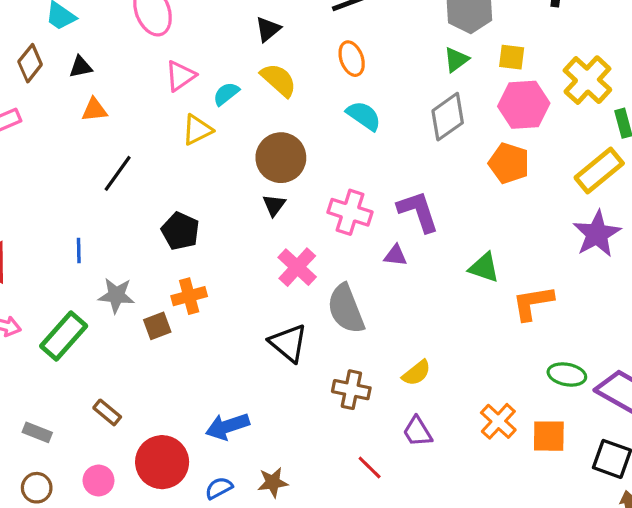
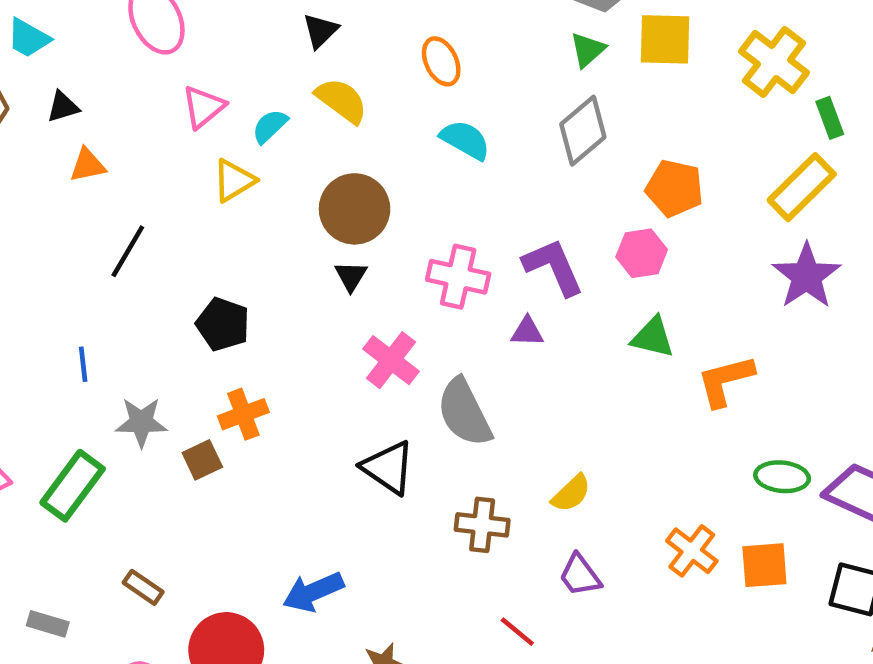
yellow square: (512, 57) -> (665, 39), size x1.5
pink hexagon: (524, 105) -> (642, 253), moved, size x0.7

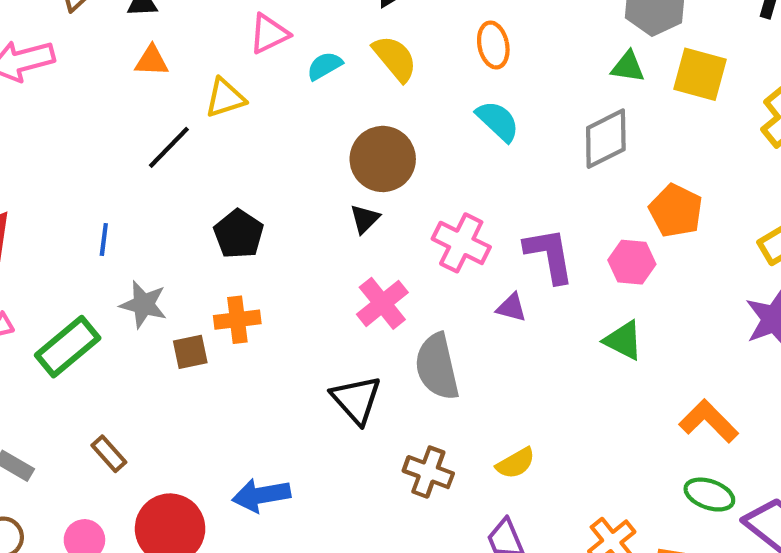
green triangle: (588, 50) -> (628, 67), turned 36
yellow triangle: (234, 180) -> (225, 98), moved
orange L-shape: (725, 381) -> (709, 421), moved, turned 46

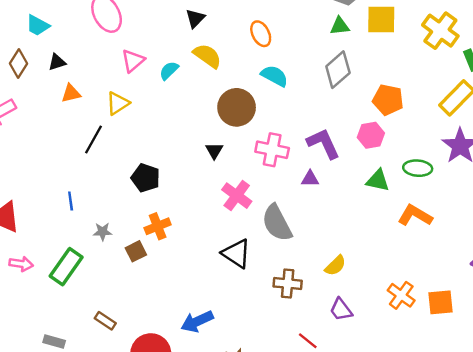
brown circle: (383, 159) -> (237, 107), moved
gray star: (144, 304) -> (103, 232), size x0.7
orange L-shape: (709, 421) -> (415, 215), moved
green ellipse: (709, 495) -> (418, 168), moved

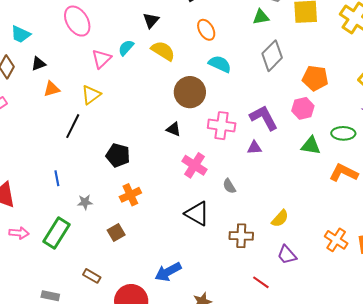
green triangle: (340, 26) -> (261, 17), moved
cyan semicircle: (169, 71) -> (126, 48), moved
black triangle: (214, 151) -> (174, 129), turned -35
gray semicircle: (277, 223) -> (229, 186), size x0.5
brown square: (136, 251) -> (116, 233), moved

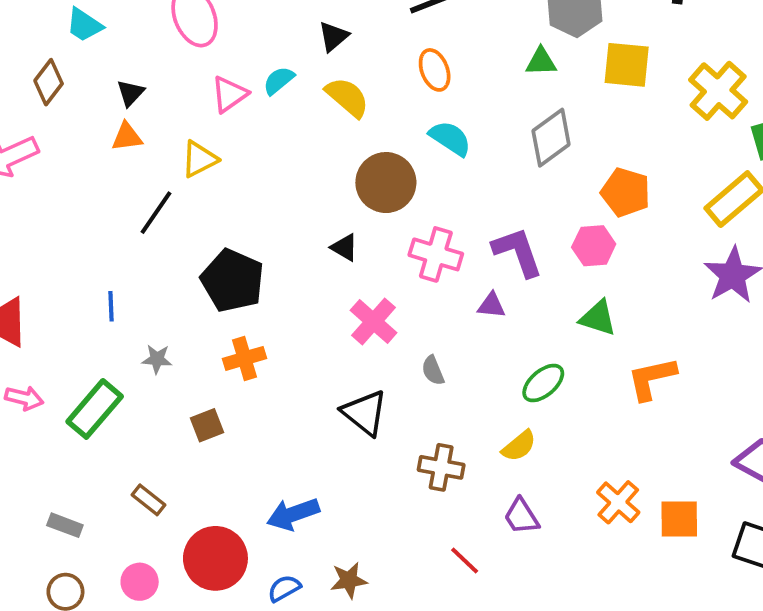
black triangle: (38, 64) -> (130, 93), moved, turned -35
green ellipse: (343, 133) -> (543, 383), moved, turned -50
black pentagon: (118, 155) -> (233, 281), size x1.4
orange L-shape: (344, 173) -> (652, 378), turned -48

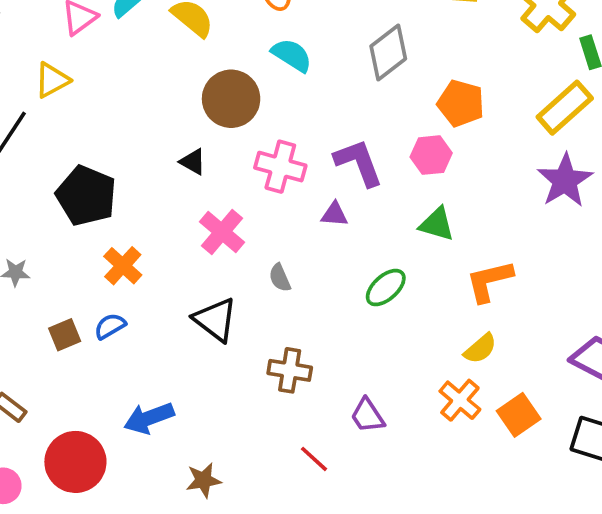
orange cross: (244, 358) -> (123, 266), moved, turned -30
yellow semicircle: (519, 446) -> (480, 349), moved
orange square: (679, 519) -> (519, 415), turned -33
blue semicircle: (284, 588) -> (110, 326), moved

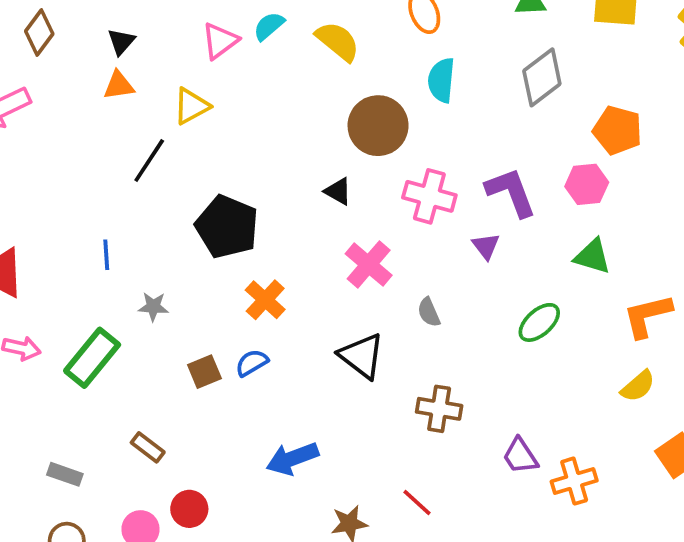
cyan semicircle: (292, 55) -> (441, 80), turned -117
purple triangle: (334, 214) -> (486, 246), turned 48
orange cross: (460, 400) -> (574, 481), moved, turned 33
red line: (314, 459) -> (417, 503), moved
red circle: (75, 462) -> (189, 509), moved, size x0.6

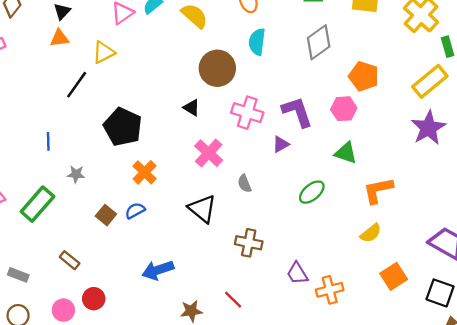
purple triangle: (486, 246) -> (281, 144), turned 36
brown square: (204, 372) -> (106, 215), turned -30

